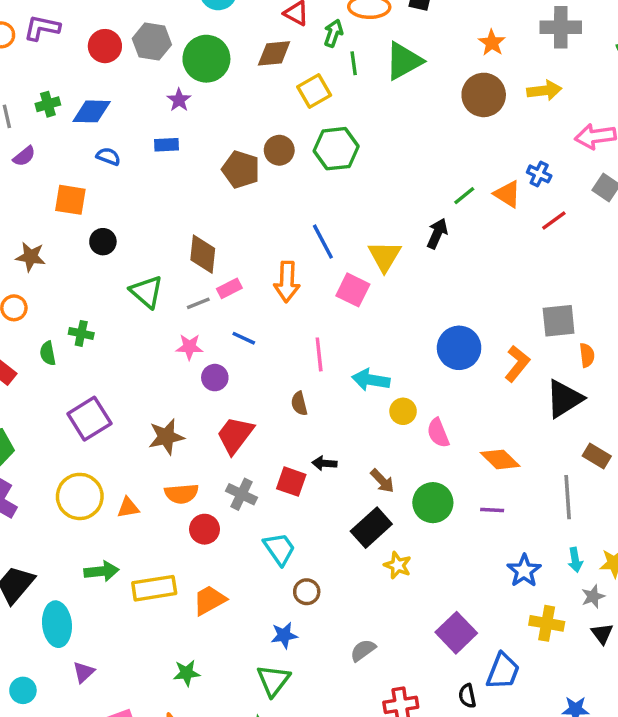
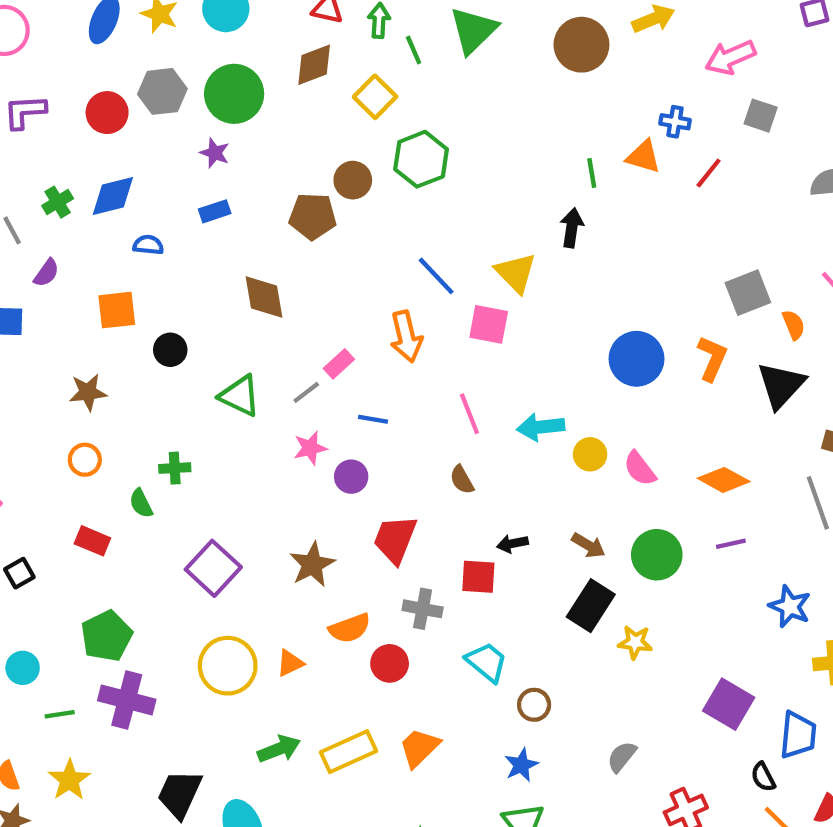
green line: (464, 196) -> (592, 173), turned -45
brown diamond: (203, 254) -> (264, 297), moved

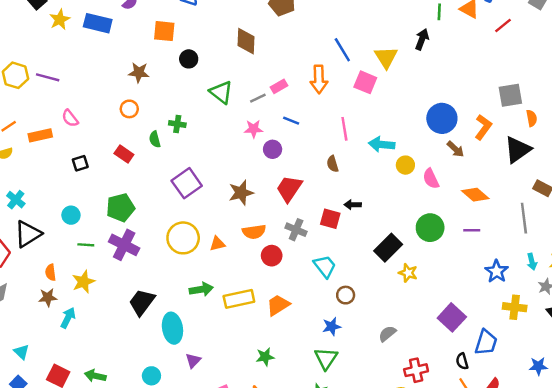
brown arrow: (588, 545) -> (455, 149), moved

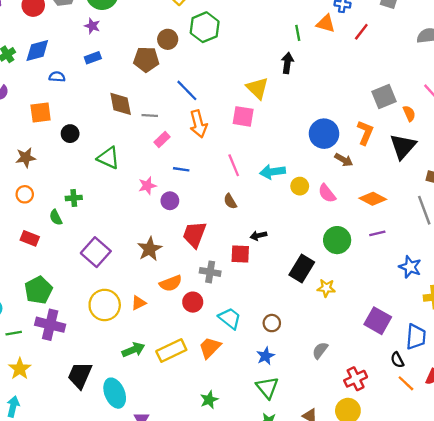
blue line: (342, 50) -> (187, 90), moved
gray line: (258, 98) -> (150, 116), moved, turned 42
cyan trapezoid: (325, 266) -> (230, 318), moved

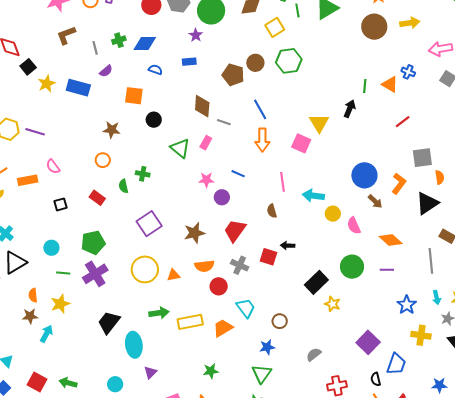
red line: (361, 32) -> (403, 122), moved
pink rectangle: (162, 139) -> (206, 143), moved, turned -32
purple cross: (50, 325) -> (95, 274), turned 30

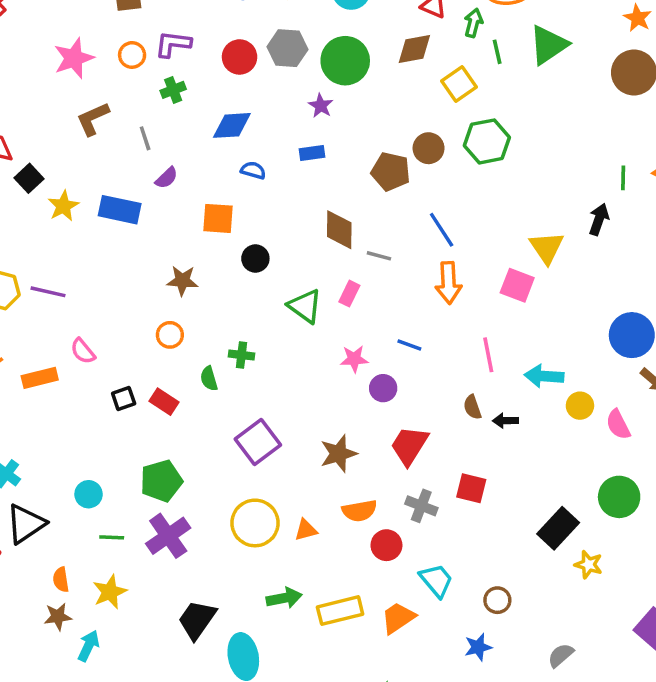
green cross: (119, 40) -> (173, 90), moved
black square: (60, 204) -> (124, 398), moved
black arrow: (288, 246) -> (505, 421), moved

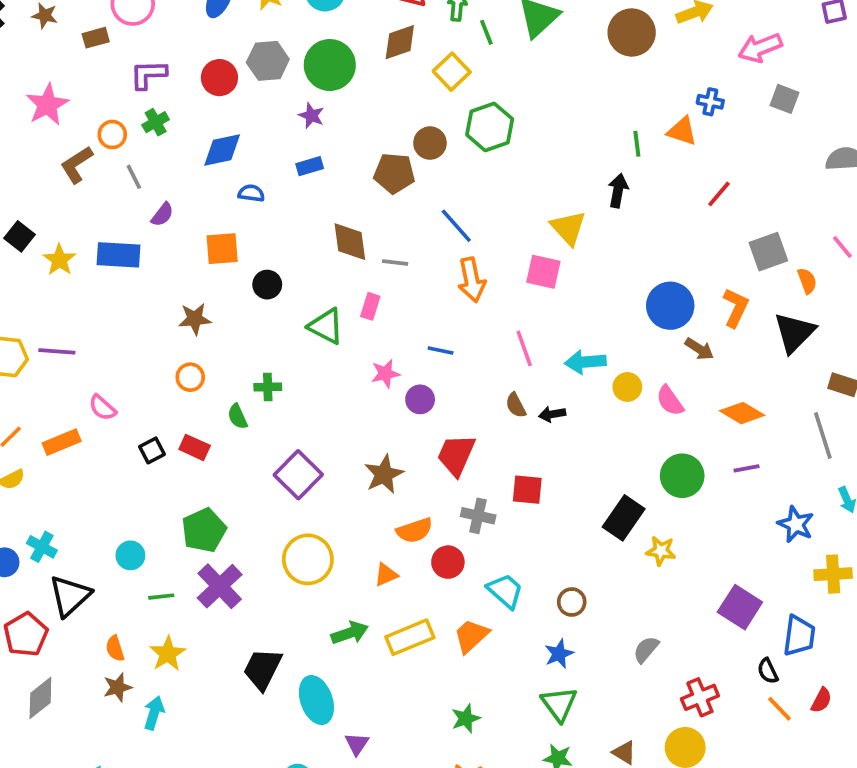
orange circle: (132, 55) -> (112, 135), moved
orange triangle: (306, 530) -> (386, 575), moved

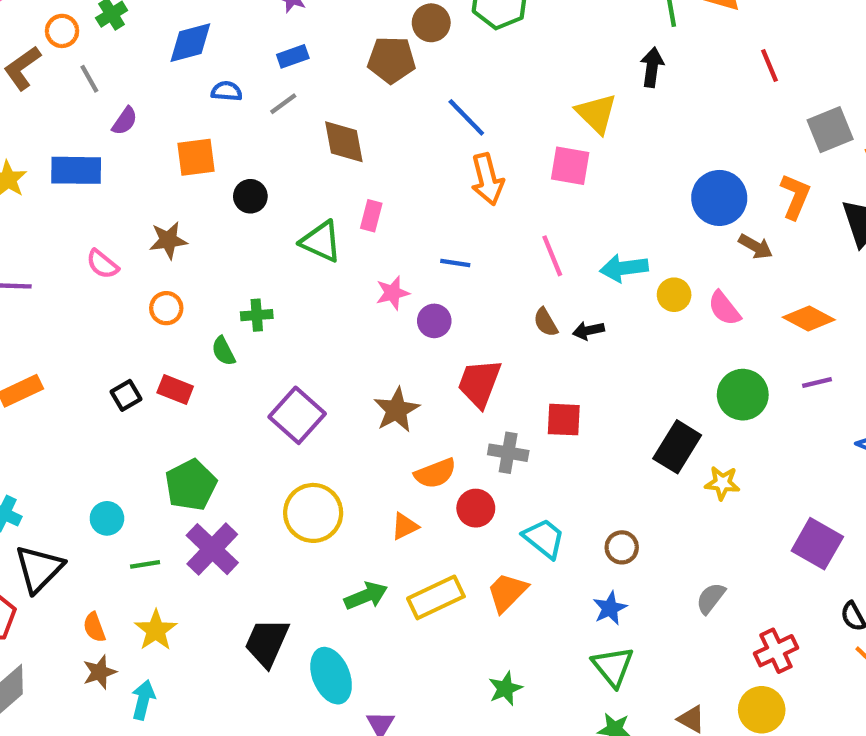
red line: (719, 194) -> (769, 65), turned -60
gray line: (395, 263) -> (283, 104), moved, turned -40
pink semicircle: (102, 408) -> (102, 264), moved

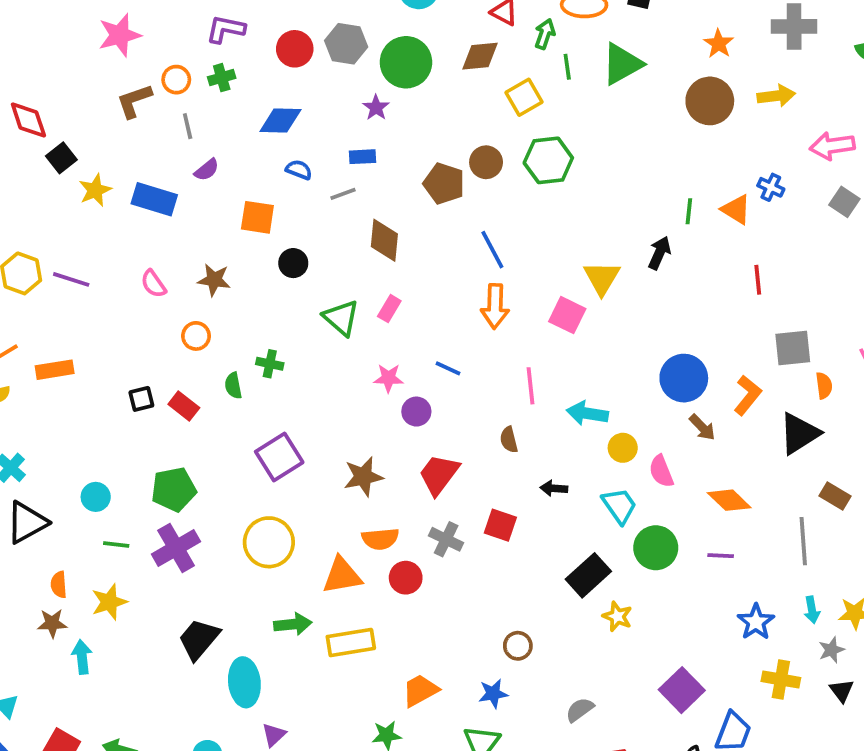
black arrow: (588, 331) -> (554, 488), moved
orange triangle: (405, 526) -> (342, 576), size x1.6
cyan trapezoid: (544, 538) -> (619, 506), moved
orange trapezoid: (507, 592) -> (420, 690), moved
cyan arrow: (143, 700) -> (82, 657), turned -36

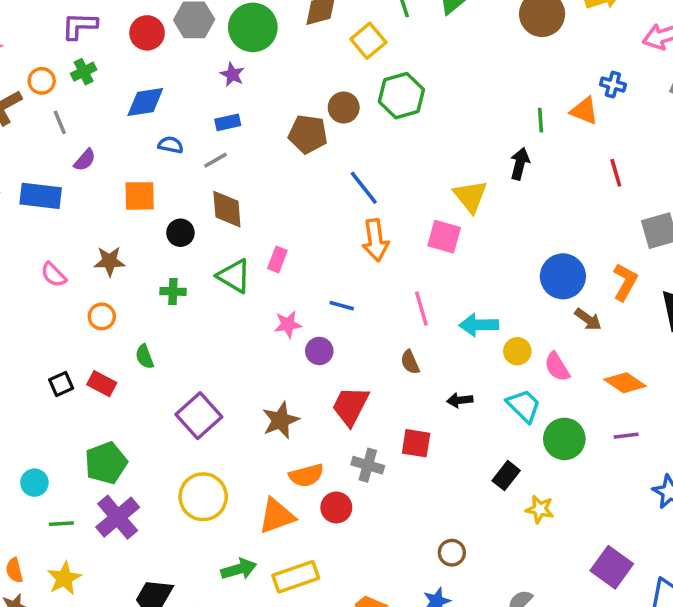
brown diamond: (384, 240) -> (227, 209), moved
green cross: (270, 364) -> (173, 291), moved
black rectangle: (588, 575) -> (506, 476), size x0.7

